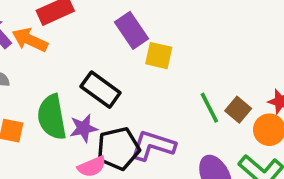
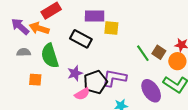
purple rectangle: (132, 30) -> (95, 16), turned -48
black rectangle: (101, 90) -> (81, 39), moved
green semicircle: (52, 117) -> (50, 56), moved

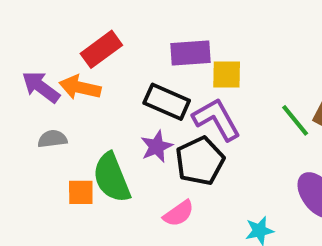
green semicircle: (50, 56) -> (112, 178), moved
purple star: (75, 73) -> (157, 146), moved
purple L-shape: (114, 78) -> (217, 119), moved, turned 55
black pentagon: (95, 82) -> (200, 161), moved

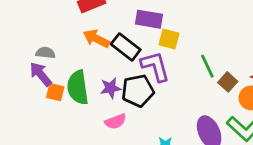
purple arrow: (41, 87) -> (41, 74), moved
orange arrow: (80, 87) -> (96, 39), moved
green line: (295, 120) -> (207, 66), moved
purple star: (157, 146) -> (111, 88), moved

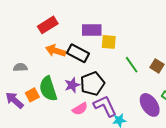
purple L-shape: (155, 66) -> (105, 106), moved
green line: (207, 66) -> (132, 65), moved
purple arrow: (41, 74) -> (14, 100), moved
orange square: (55, 92) -> (32, 95), turned -32

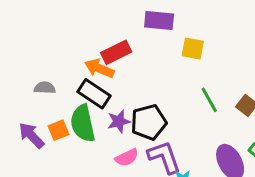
red rectangle: (48, 25) -> (116, 52), moved
purple rectangle: (92, 30) -> (159, 21), moved
yellow square: (109, 42) -> (193, 48), moved
black rectangle: (78, 53) -> (94, 94), moved

